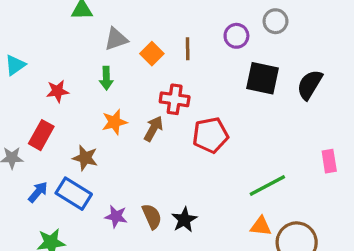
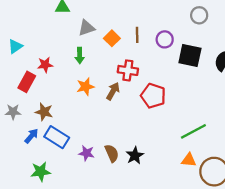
purple circle: (236, 36) -> (165, 39), moved
red rectangle: (41, 135) -> (27, 82), moved
red pentagon: (210, 135) -> (153, 96), turned 30
brown star: (85, 158) -> (44, 112), moved

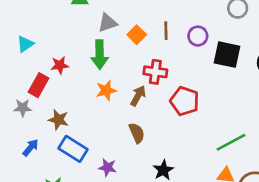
green arrow: (80, 56) -> (100, 55), size x1.5
gray star: (13, 112) -> (23, 108), moved
blue arrow: (31, 136) -> (31, 148), moved
brown semicircle: (112, 153) -> (137, 133), moved

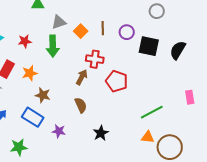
red star: (60, 65) -> (25, 41), moved
orange star: (106, 90) -> (30, 73), moved
brown star: (58, 120) -> (43, 95), moved

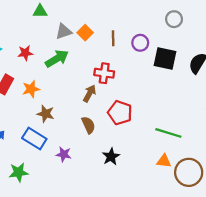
orange square: (81, 31) -> (85, 33), moved
green arrow: (53, 46) -> (57, 59), turned -120
red pentagon: (117, 81) -> (120, 113), moved
green line: (152, 112) -> (168, 133), turned 45

